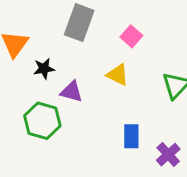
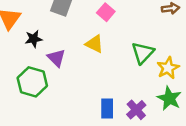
purple triangle: (72, 92) -> (56, 58), turned 30
blue rectangle: (131, 136) -> (107, 109), moved

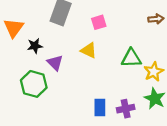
pink square: (106, 12) -> (99, 22), turned 32
green triangle: (143, 53) -> (131, 58), turned 45
purple cross: (136, 110) -> (126, 109), turned 30

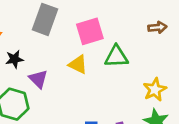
pink square: (99, 22) -> (90, 31), size x1.5
green triangle: (131, 58) -> (116, 56), moved

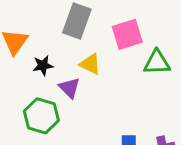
yellow triangle: (78, 64) -> (90, 64), moved

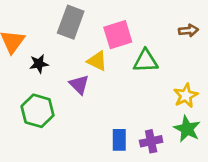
yellow triangle: (90, 64) -> (97, 61), moved
purple triangle: (70, 88) -> (79, 84), moved

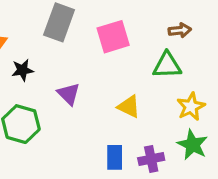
brown arrow: (188, 30) -> (180, 30), moved
yellow triangle: (97, 61) -> (129, 107), moved
green triangle: (146, 61) -> (167, 65), moved

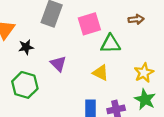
green triangle: (167, 65) -> (111, 44), moved

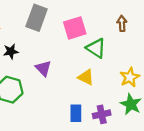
brown arrow: (136, 19) -> (122, 23), turned -88
green triangle: (111, 44) -> (96, 48), turned 35

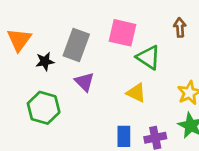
gray rectangle: (37, 18) -> (76, 45), moved
pink square: (75, 28) -> (123, 33), turned 30

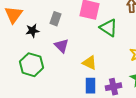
gray rectangle: (76, 45) -> (56, 19), size x0.6
yellow triangle: (136, 93) -> (90, 63), moved

